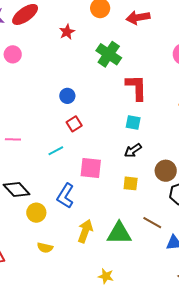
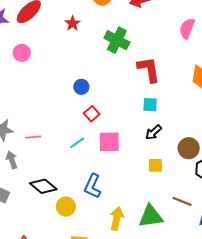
pink square: (91, 168) -> (109, 142), moved

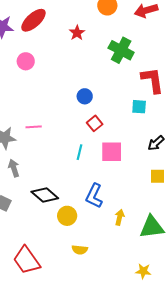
cyan square: (150, 105) -> (139, 107), moved
pink line: (33, 137) -> (34, 127), moved
cyan line: (77, 143) -> (80, 152), turned -42
yellow arrow: (117, 218) -> (120, 217), moved, size x0.7

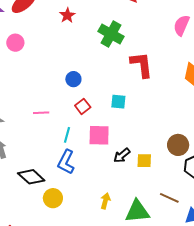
cyan square: (139, 107) -> (118, 102), moved
pink line: (34, 127) -> (41, 113), moved
black arrow: (156, 143) -> (122, 155), moved
blue L-shape: (94, 196) -> (66, 162), moved

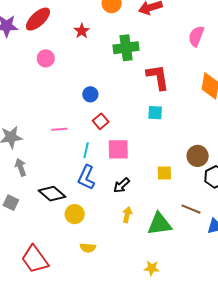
green cross: (111, 34) -> (126, 48), turned -35
pink circle: (15, 43) -> (46, 58), moved
cyan square: (118, 102) -> (155, 113), moved
black arrow: (122, 155) -> (122, 185), moved

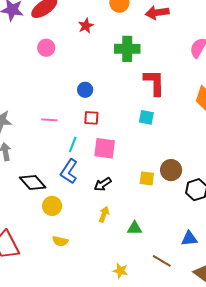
red square: (101, 121) -> (91, 118), turned 35
brown circle: (198, 156) -> (171, 170), moved
brown line: (191, 209) -> (162, 261), moved
green triangle: (159, 224) -> (135, 228), size x0.6

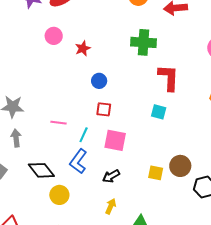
red star: (86, 26) -> (83, 48), moved
pink circle: (46, 48) -> (54, 36), moved
pink line: (49, 120) -> (58, 123), moved

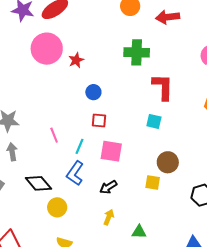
pink circle: (54, 36) -> (47, 49), size x1.8
pink line: (58, 123) -> (54, 135), turned 63
brown circle: (180, 166) -> (168, 162), moved

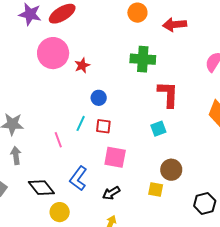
cyan square: (154, 121) -> (158, 129), turned -35
cyan line: (79, 146) -> (81, 123), moved

